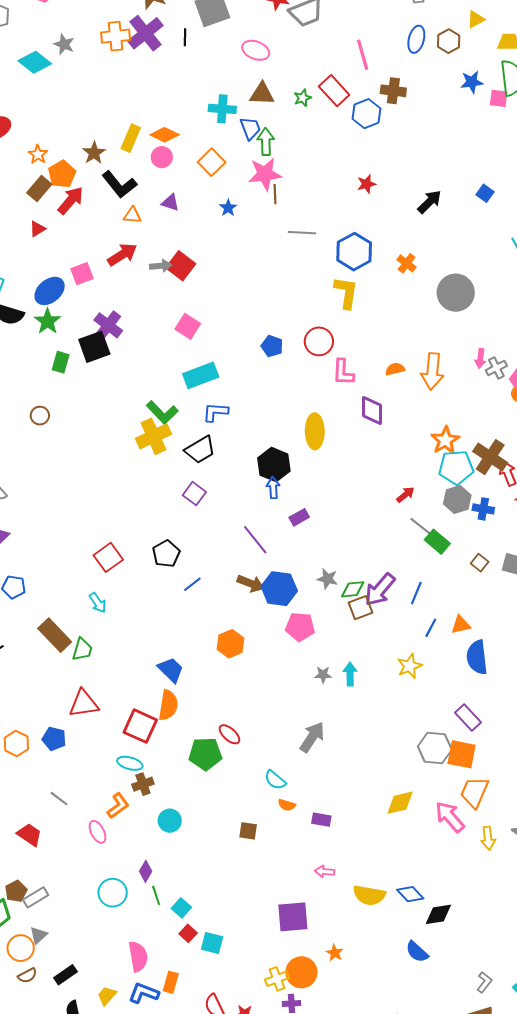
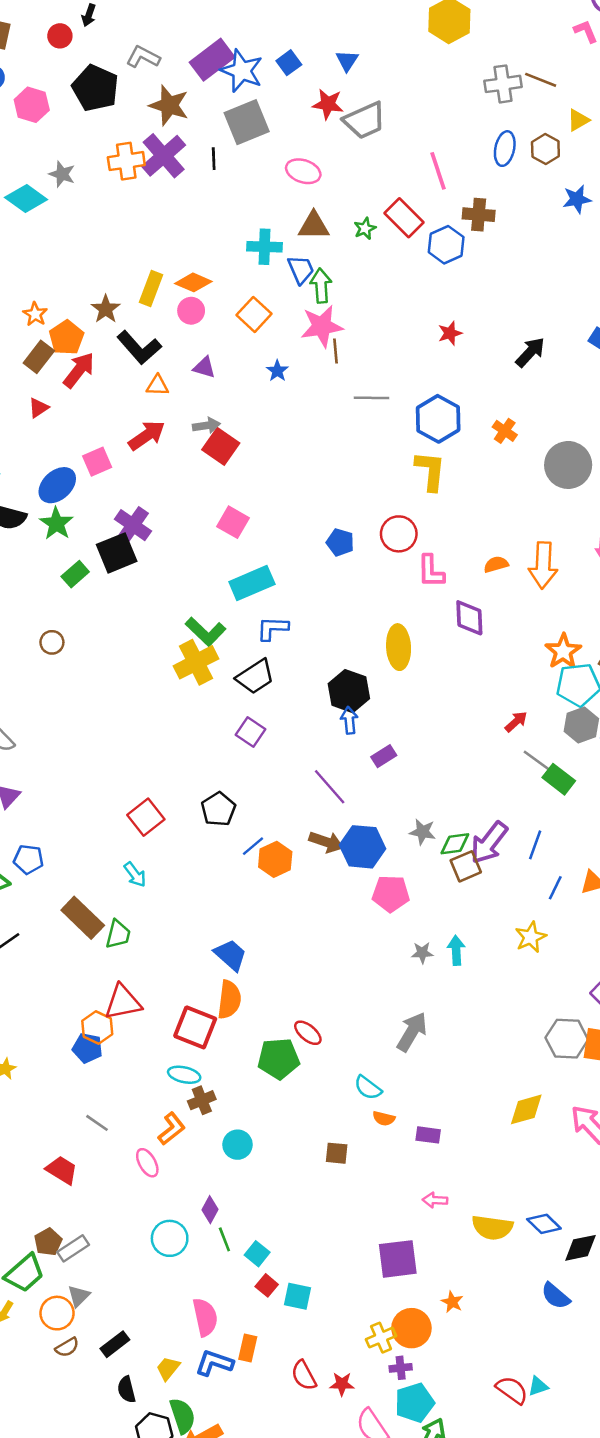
gray arrow: (161, 266) -> (206, 426), moved
green rectangle: (61, 362) -> (75, 574), turned 35
orange hexagon: (230, 644) -> (275, 859), moved
orange hexagon: (16, 743) -> (97, 1028), moved

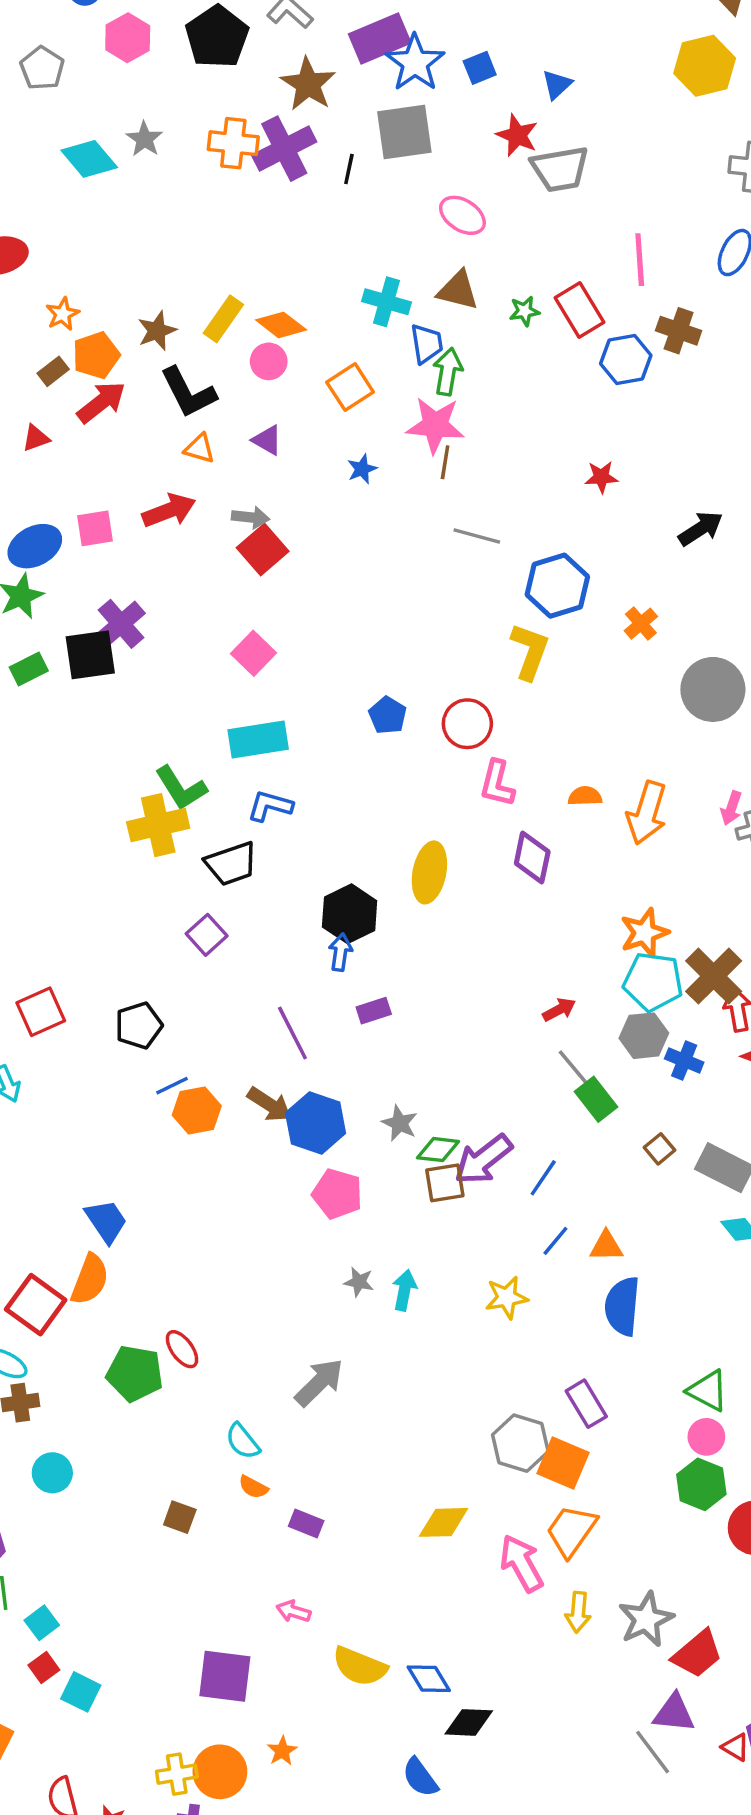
brown rectangle: (39, 357) -> (53, 371), size x0.7

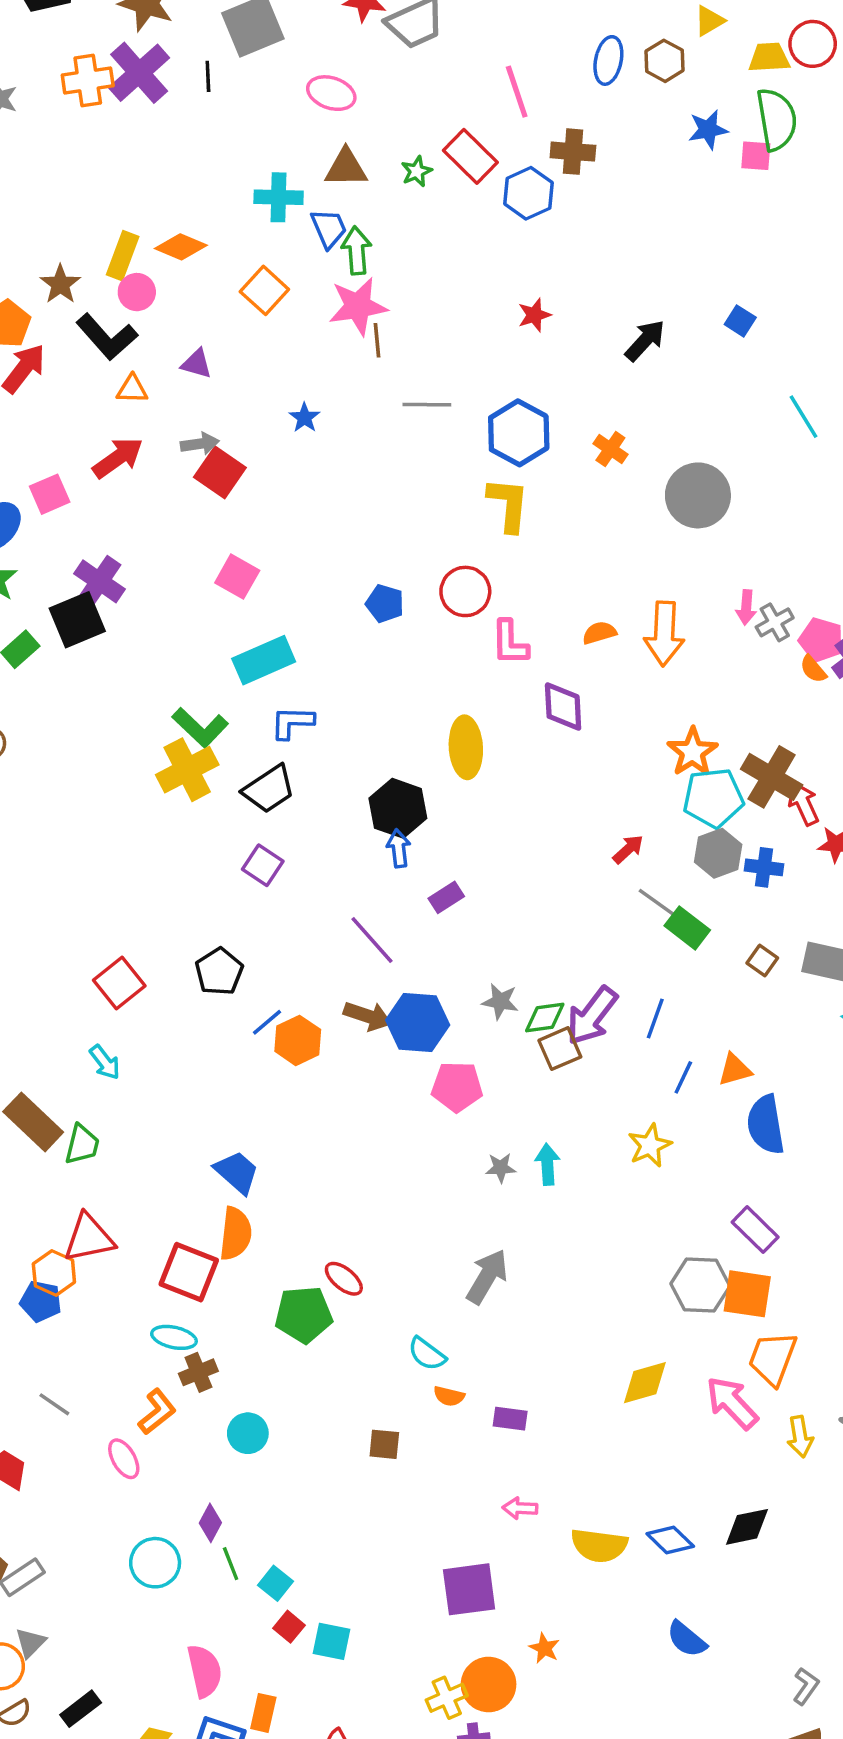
pink circle: (269, 361) -> (137, 292), moved
blue star: (362, 469) -> (304, 418), moved
black diamond: (469, 1722) -> (747, 1527), moved

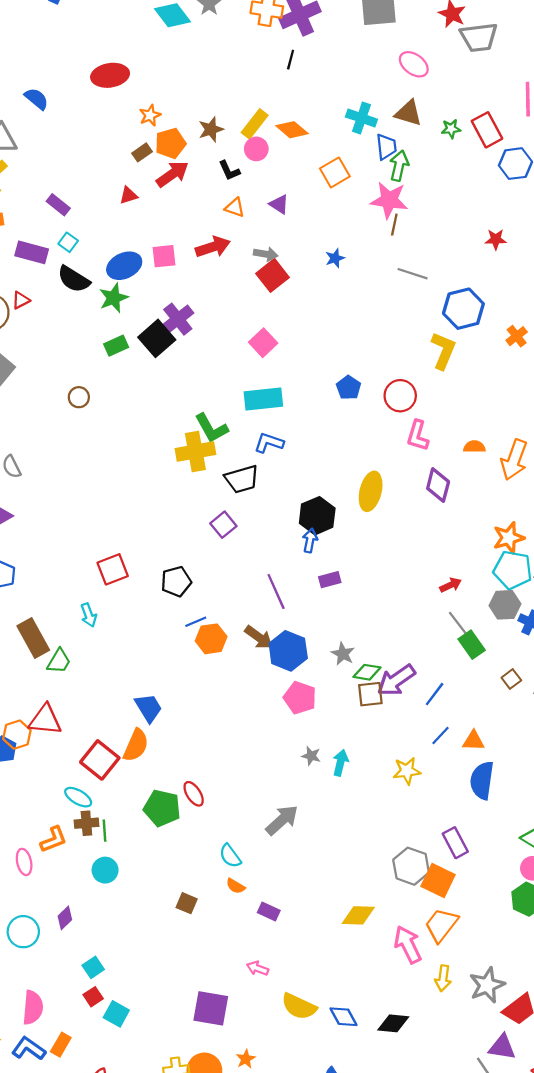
black line: (208, 76) -> (291, 60), moved
black L-shape: (107, 337) -> (229, 171), size x0.6
black square: (77, 620) -> (157, 338), turned -36
green line: (231, 1564) -> (104, 831), moved

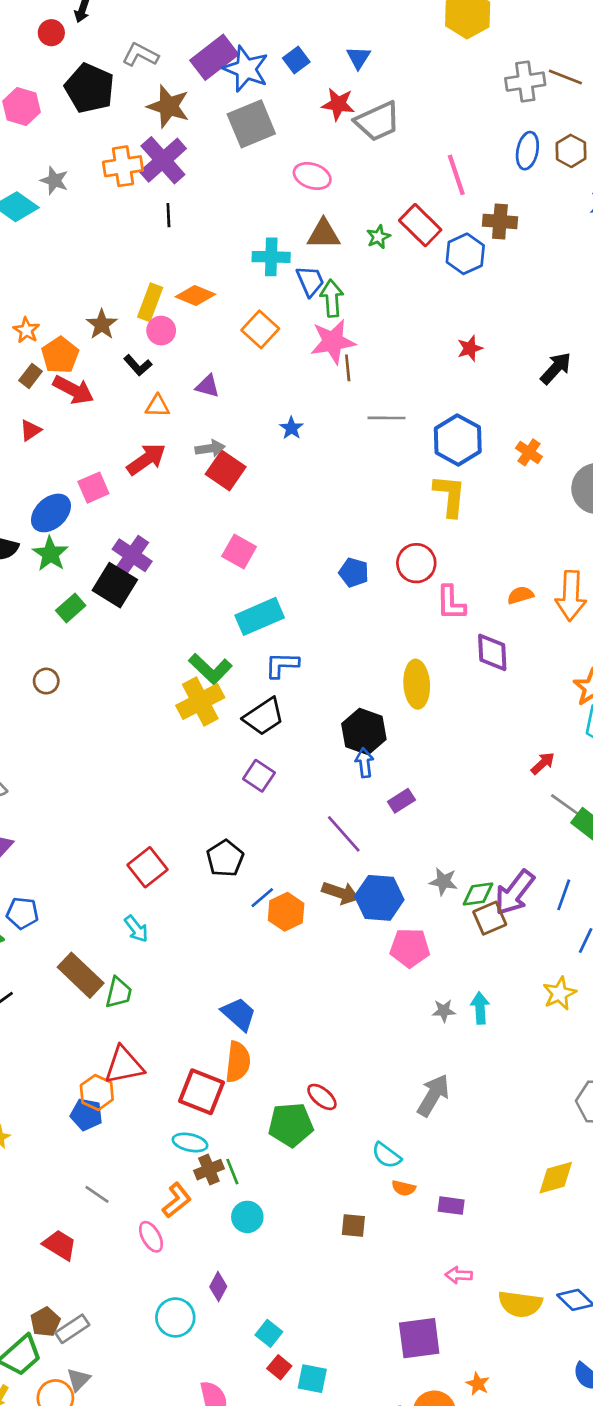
red arrow: (172, 174) -> (73, 390), turned 80

